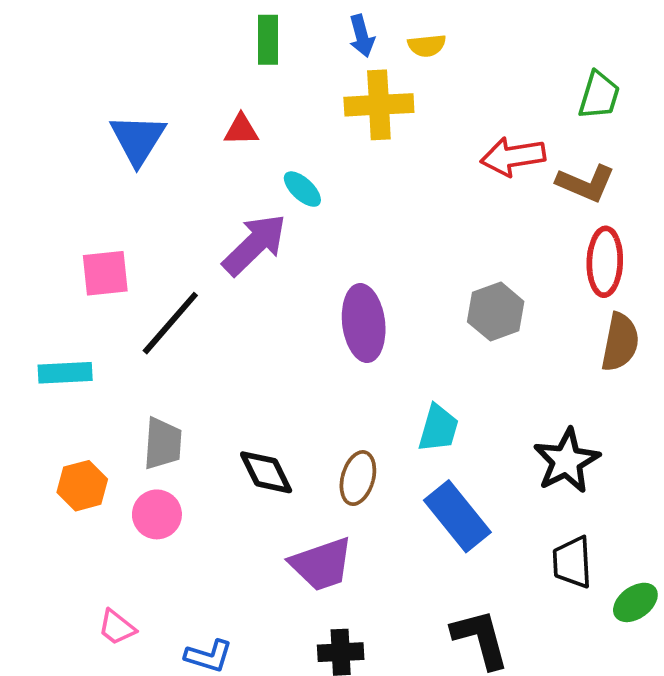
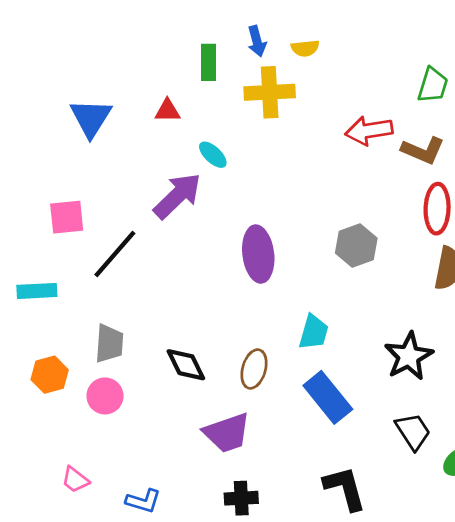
green rectangle: (268, 40) -> (209, 62), moved
black trapezoid: (572, 562) -> (413, 431), turned 150

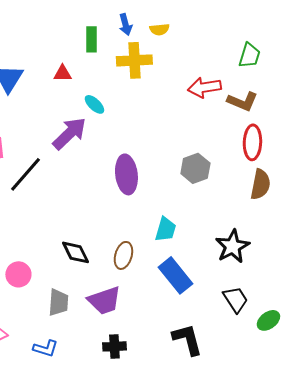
gray trapezoid: (109, 343) -> (58, 302), moved

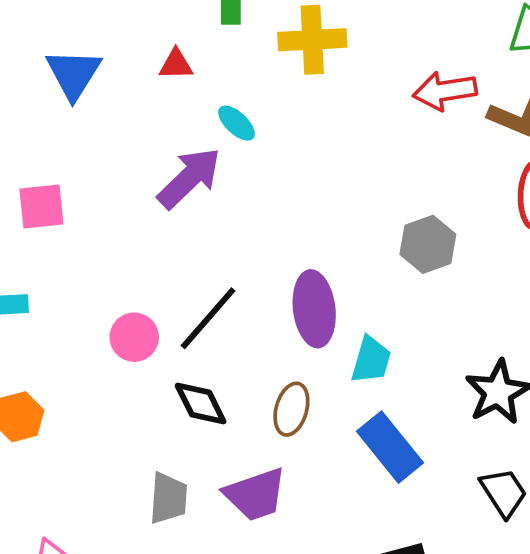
black line: (25, 174) -> (208, 318), moved
purple ellipse: (126, 174) -> (314, 309), moved
pink circle: (18, 274) -> (134, 337), moved

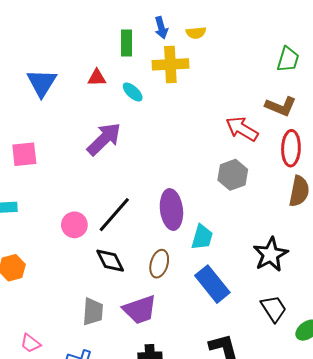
red arrow: (445, 91) -> (242, 129), moved, turned 40
cyan ellipse: (237, 123) -> (133, 92), moved

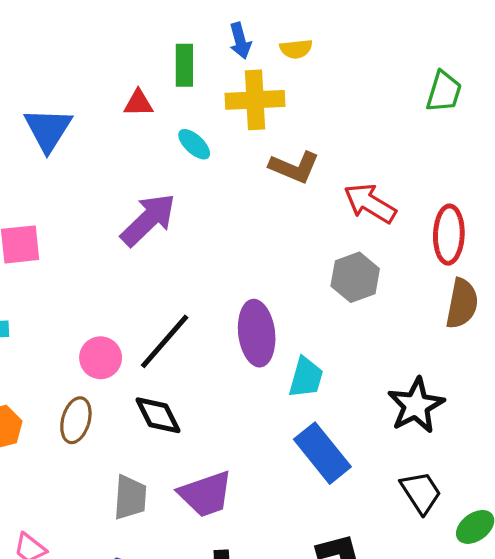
red triangle: (97, 78) -> (138, 103), moved
brown L-shape: (281, 106) -> (294, 167), moved
brown ellipse: (159, 264) -> (76, 420), moved

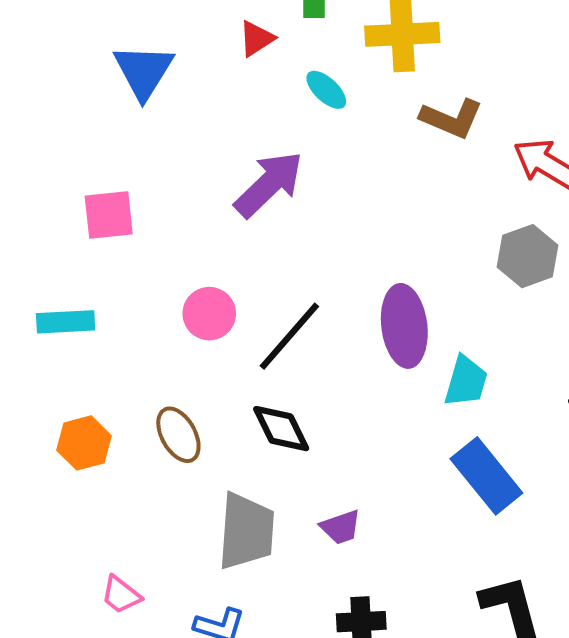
red triangle: (138, 103) -> (256, 38), turned -32
pink circle: (101, 358) -> (209, 314), moved
brown ellipse: (76, 420) -> (178, 435), turned -45
purple trapezoid: (206, 494) -> (341, 527), size x0.6
gray trapezoid: (130, 497) -> (246, 531), size x1.4

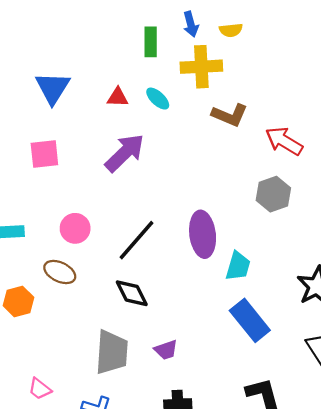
red triangle: (256, 38) -> (118, 97), moved, turned 35
pink square: (109, 215) -> (44, 154), moved
pink circle: (209, 314) -> (75, 228), moved
brown ellipse: (178, 435) -> (60, 272), moved, turned -36

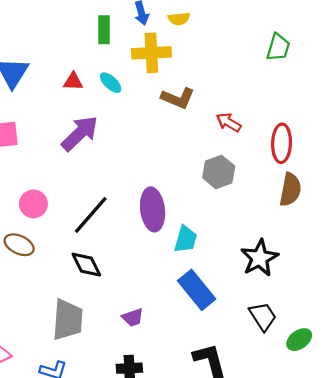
red arrow: (284, 141) -> (229, 122), size x0.7
purple trapezoid: (166, 350) -> (133, 317), moved

